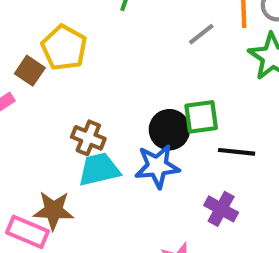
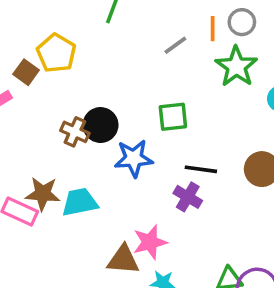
black circle: (169, 130) -> (101, 125), moved
black line: (237, 152) -> (201, 169), moved
cyan trapezoid: (99, 169) -> (80, 202), moved

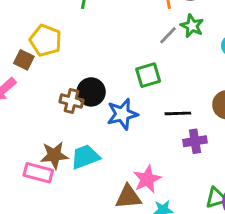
gray line: (175, 45) -> (168, 35), moved
green star: (236, 66) -> (192, 26), size x0.7
purple cross: (188, 197) -> (195, 141), moved, turned -30

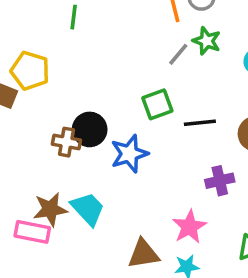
black line: (178, 113) -> (200, 123), moved
cyan trapezoid: (85, 157) -> (88, 209), turned 72
pink star: (147, 179) -> (189, 227), moved

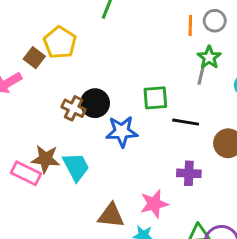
gray line: (178, 54) -> (201, 75), moved, turned -42

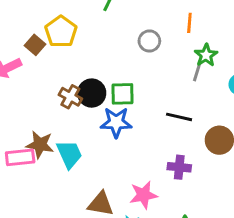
gray circle: (215, 21) -> (149, 41), moved
green square: (155, 98) -> (123, 94), moved
pink rectangle: (26, 173) -> (20, 157), turned -36

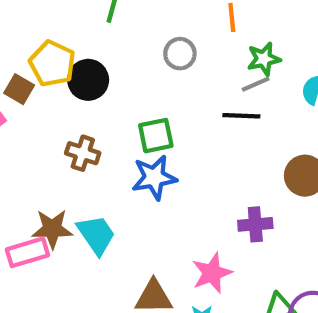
green star: (206, 55) -> (264, 59), turned 30
gray line: (197, 71) -> (256, 84), turned 60
black circle: (92, 93) -> (88, 80), moved
black line: (179, 117) -> (241, 116), moved

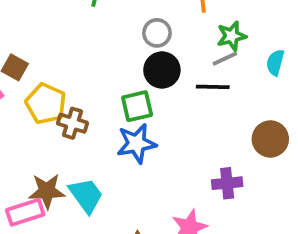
yellow pentagon: (52, 64) -> (46, 104), moved
black circle: (88, 80) -> (162, 70), moved

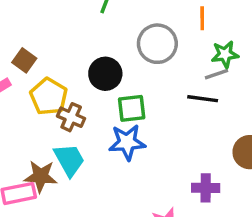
gray circle: (157, 33) -> (157, 44), size x1.5
black circle: (162, 70) -> (105, 74), moved
cyan trapezoid: (86, 195) -> (69, 160), moved

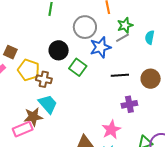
black line: (203, 99) -> (120, 75), moved
green square: (132, 108) -> (78, 67), turned -36
blue star: (127, 142) -> (100, 47), moved

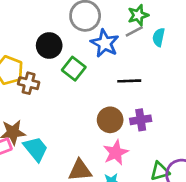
cyan semicircle: (150, 37) -> (159, 37), moved
blue star: (100, 47) -> (105, 43), turned -30
brown circle: (151, 79) -> (110, 120), moved
cyan trapezoid: (48, 104) -> (36, 149), moved

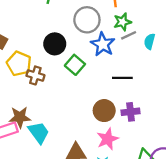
green star: (138, 15) -> (122, 22), moved

